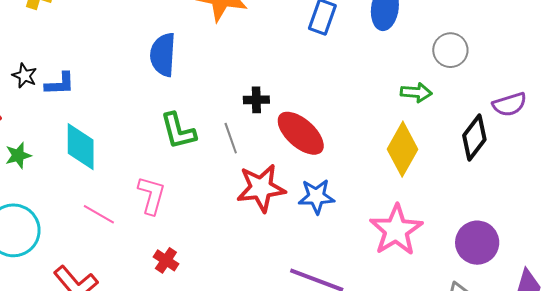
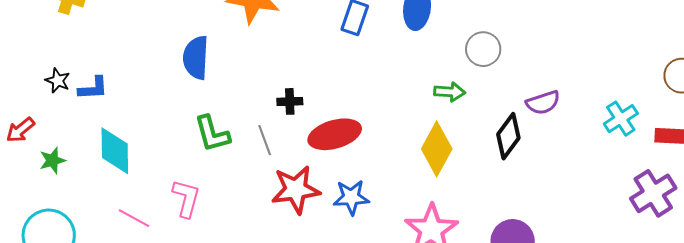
red ellipse: (301, 133) -> (335, 134), turned -57

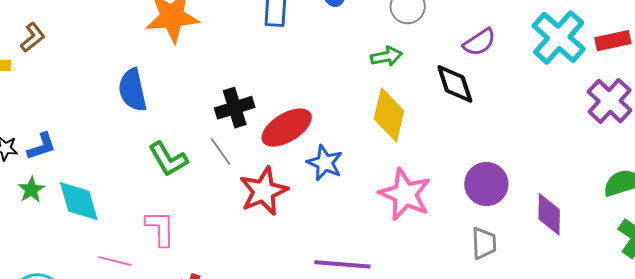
black cross: (290, 101) -> (235, 108), size x1.5
cyan cross: (621, 119) -> (559, 37), size x1.6
black diamond: (508, 136) -> (455, 84), turned -39
green star: (52, 160) -> (31, 190), moved
blue star: (351, 197) -> (325, 163), moved, turned -30

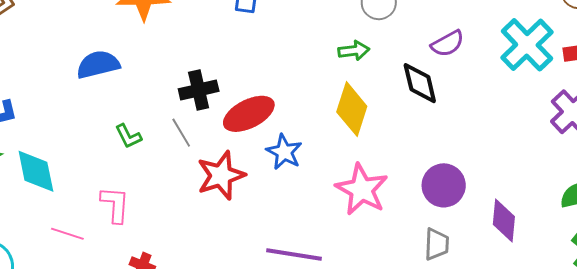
blue semicircle: (133, 90) -> (98, 65), turned 84
green L-shape: (168, 159) -> (128, 136), size x0.7

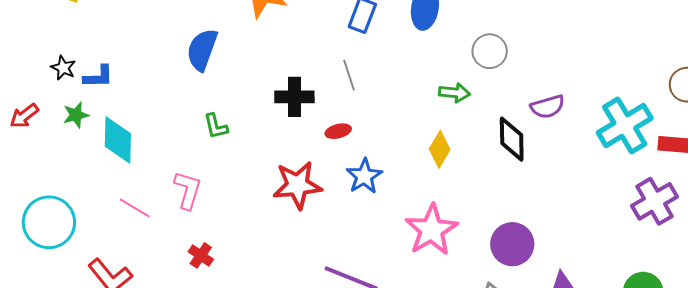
blue semicircle: (98, 65) -> (202, 50), turned -69
yellow diamond: (352, 109) -> (440, 149), size x0.7
red ellipse: (249, 114) -> (338, 131), size x0.5
gray line: (181, 133) -> (349, 75), moved

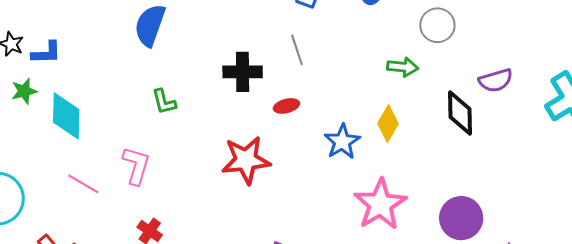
blue star: (364, 176) -> (342, 142), moved

